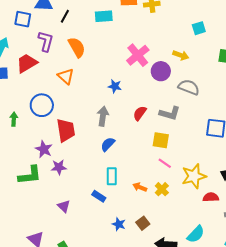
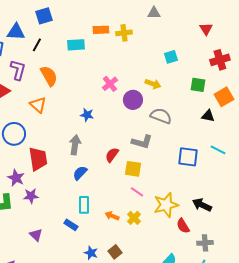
pink cross: (138, 55) -> (110, 84), size x0.7
red semicircle: (140, 113) -> (112, 155), moved
red semicircle: (211, 197) -> (183, 226), turned -119

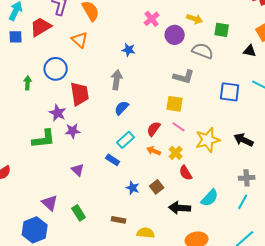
green square: (198, 85) -> (222, 30), moved
red semicircle: (112, 155) -> (154, 129), moved
cyan rectangle: (84, 205) -> (126, 140), turned 48
red semicircle: (183, 226) -> (186, 173), moved

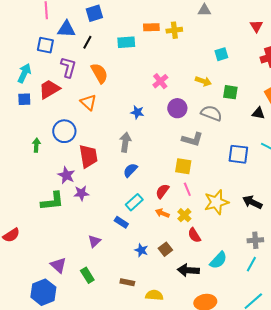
purple circle: (175, 35) -> (177, 108), moved
pink line: (179, 127) -> (187, 189), turned 32
purple triangle: (78, 170) -> (94, 241), moved, turned 32

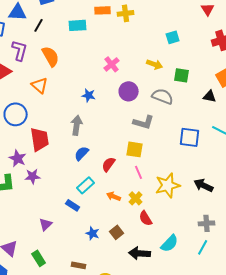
red semicircle: (162, 191) -> (109, 164), moved

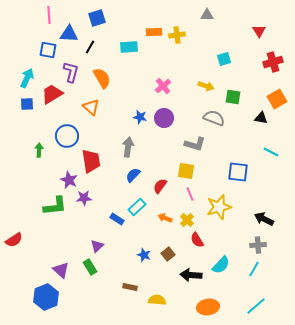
purple circle: (129, 91) -> (164, 118), moved
blue square: (190, 137) -> (238, 172), moved
black arrow: (204, 185) -> (264, 219), moved
blue rectangle: (73, 205) -> (117, 219), moved
green rectangle: (39, 258) -> (90, 267), moved

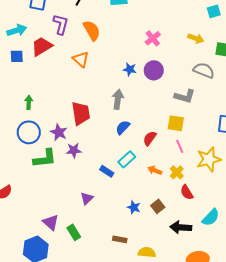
cyan arrow: (27, 78) -> (17, 30), turned 48
blue circle: (67, 136) -> (29, 132), moved
green rectangle: (90, 267) -> (74, 232), moved

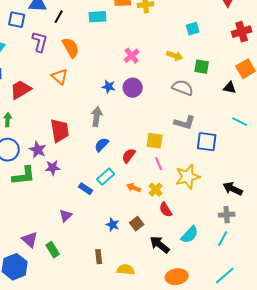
red trapezoid: (42, 46) -> (21, 90), moved
gray L-shape: (185, 96) -> (185, 123), moved
black arrow: (181, 227) -> (160, 245), turned 35
brown rectangle: (120, 239) -> (99, 257), turned 72

